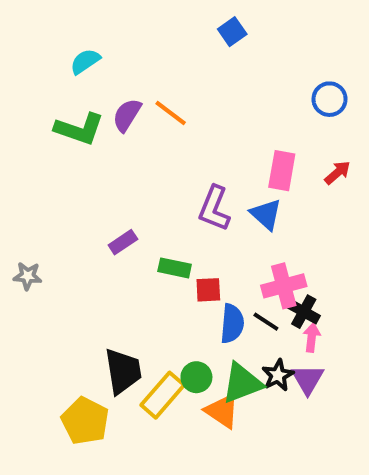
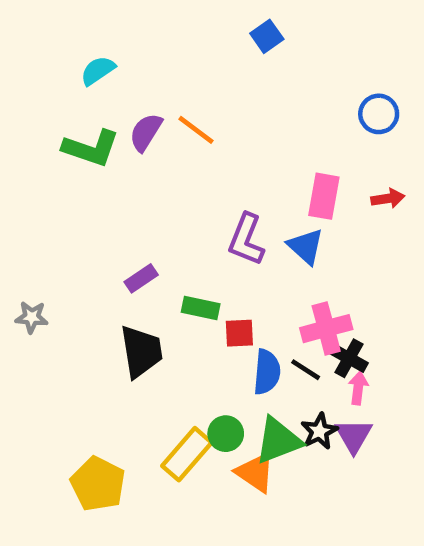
red arrow: (337, 173) -> (388, 198), turned 32
black trapezoid: (123, 371) -> (141, 351), moved

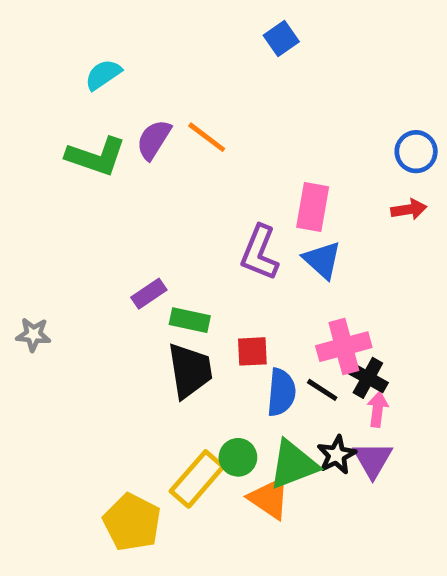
blue circle: (379, 114) -> (416, 152), moved
pink rectangle: (324, 196) -> (313, 207), moved
green rectangle: (201, 308) -> (190, 320), moved
black trapezoid: (141, 351) -> (190, 371), moved
yellow pentagon: (98, 484) -> (132, 522), moved

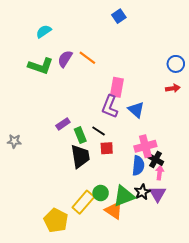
pink rectangle: (313, 207) -> (117, 87), moved
green rectangle: (190, 320) -> (80, 135), turned 56
black line: (322, 390) -> (99, 131), moved
blue semicircle: (281, 392) -> (138, 166), moved

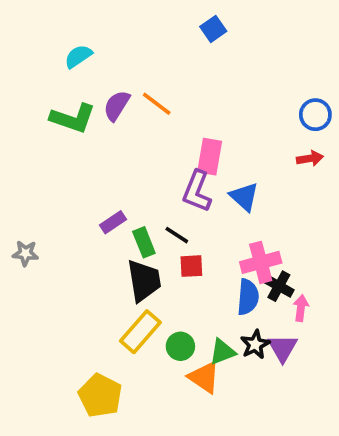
pink arrow: (160, 173) -> (301, 308), moved
green triangle: (124, 196) -> (222, 352), size x0.7
yellow rectangle: (83, 202) -> (140, 332), moved

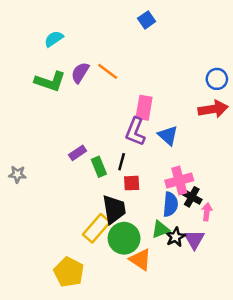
red arrow: (310, 158) -> (213, 109), size x1.6
black line: (177, 235) -> (122, 162), turned 72
black trapezoid: (144, 281) -> (114, 209), moved
green circle: (180, 346) -> (124, 238), size x1.6
green triangle: (222, 352) -> (160, 229), moved

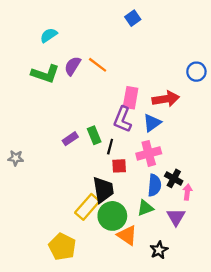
red arrow: (213, 109) -> (166, 99), moved
blue triangle: (168, 135) -> (152, 123), turned 42
green rectangle: (99, 167) -> (94, 135), moved
pink cross: (179, 181) -> (149, 153), moved
black star: (175, 237) -> (159, 250), moved

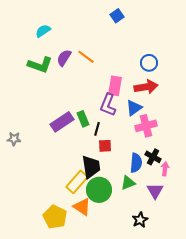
blue circle: (196, 72) -> (149, 63), moved
purple rectangle: (70, 139) -> (62, 122), size x1.6
pink cross: (149, 153) -> (146, 126), moved
orange triangle: (127, 235) -> (82, 207), moved

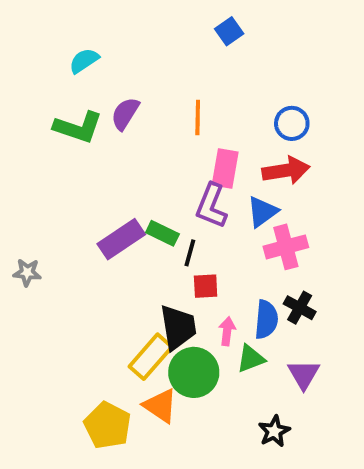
orange line: (86, 57) -> (198, 118), moved, turned 54
green rectangle: (83, 119) -> (162, 233), turned -42
pink arrow: (165, 169) -> (227, 331), moved

